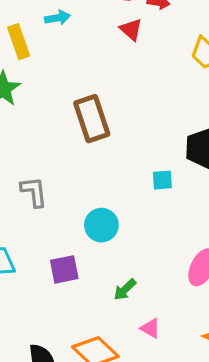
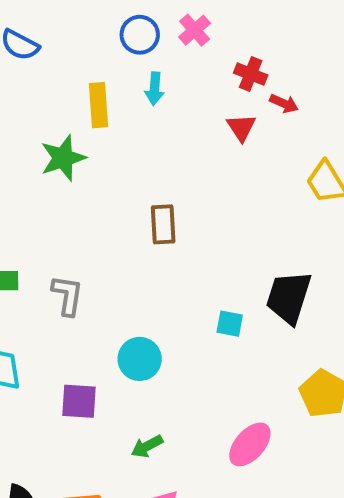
cyan arrow: (58, 18) -> (155, 89), turned 90
brown rectangle: (92, 119) -> (163, 224), size x0.7

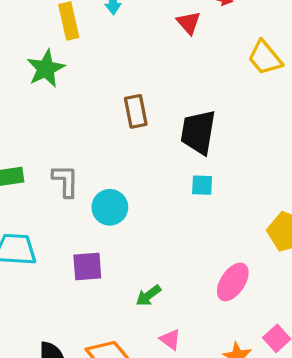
black trapezoid: (289, 297) -> (198, 132), moved
cyan circle: (140, 359) -> (110, 207), moved

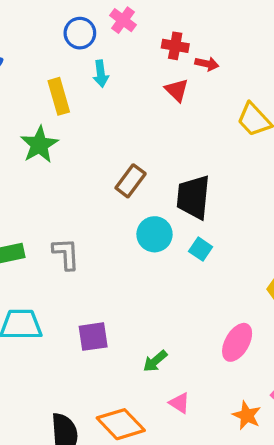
brown rectangle: (136, 111) -> (131, 181), turned 52
cyan square: (202, 185) -> (201, 249), turned 35
cyan circle: (110, 207) -> (154, 234), moved

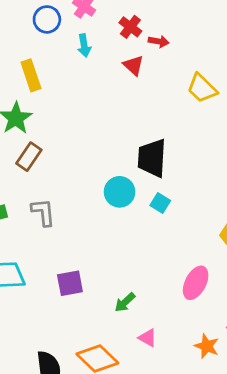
red cross: (175, 46) -> (130, 27), turned 30
cyan arrow: (101, 74) -> (84, 46), moved
brown rectangle: (131, 181) -> (29, 157), moved

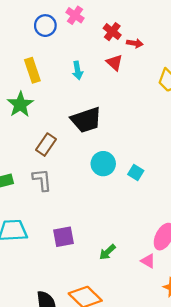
cyan arrow: (84, 46) -> (78, 70), moved
brown rectangle: (29, 157) -> (46, 145), moved
black trapezoid: (152, 158) -> (86, 120), moved, turned -112
pink triangle: (148, 338) -> (148, 261), moved

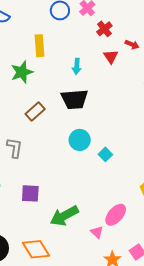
red cross: (112, 32) -> (104, 29), moved
cyan arrow: (78, 70) -> (77, 66), moved
gray L-shape: (42, 180) -> (15, 148), moved
green arrow: (107, 252) -> (64, 216), size x1.8

